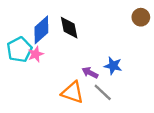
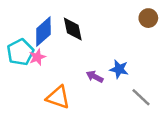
orange triangle: (73, 92) -> (58, 97), moved
gray line: (103, 92) -> (141, 97), moved

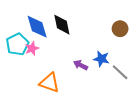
brown circle: (148, 18) -> (120, 29), moved
blue diamond: (43, 31) -> (37, 27), turned -65
gray line: (141, 97) -> (120, 72), moved

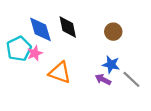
brown circle: (120, 29) -> (113, 32), moved
purple arrow: (81, 65) -> (103, 79), moved
orange triangle: (49, 83) -> (60, 73), moved

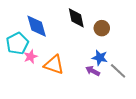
black diamond: (68, 27) -> (76, 18), moved
pink star: (35, 53) -> (31, 57), moved

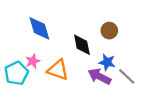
black diamond: (76, 18) -> (82, 45), moved
cyan pentagon: (17, 43) -> (16, 73), moved
purple arrow: (93, 71) -> (99, 76), size x1.5

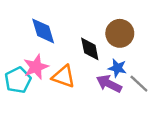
brown circle: (109, 31) -> (120, 33), size x1.5
pink star: (33, 61) -> (36, 67), size x1.5

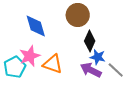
brown circle: (120, 33) -> (78, 15), moved
black diamond: (90, 49) -> (90, 41), moved, turned 35

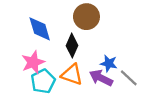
black diamond: (90, 41) -> (72, 46), moved
orange triangle: (53, 64) -> (72, 75), moved
cyan pentagon: (15, 67) -> (43, 81), moved

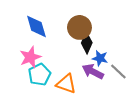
brown circle: (86, 17) -> (79, 27), moved
black diamond: (72, 46) -> (87, 43), moved
orange triangle: (72, 75) -> (66, 84), moved

